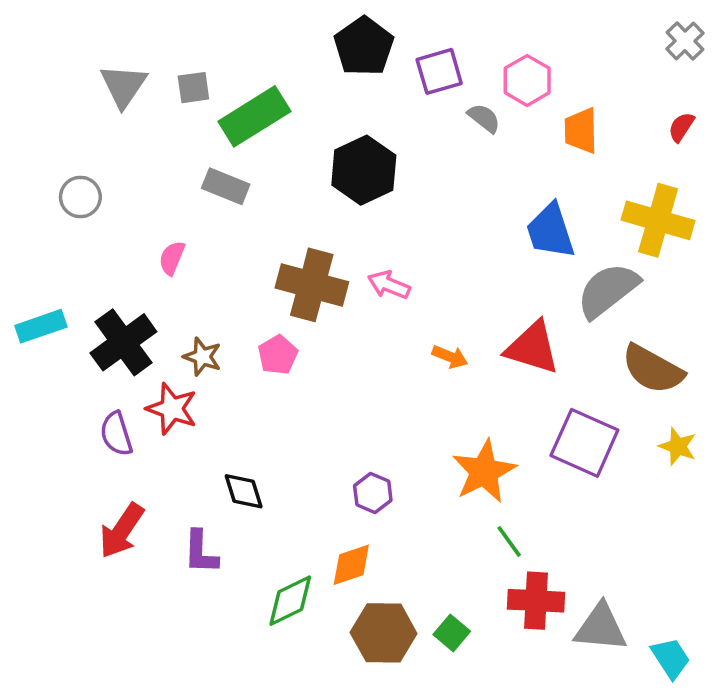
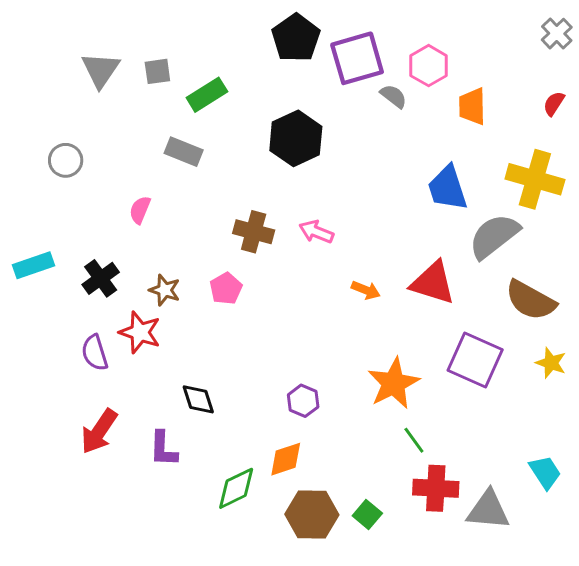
purple square: (439, 71) -> (357, 58), size x1.4
green rectangle: (254, 116) -> (207, 95), size x0.7
brown cross: (312, 285) -> (254, 232), size x0.7
black cross: (123, 342) -> (101, 278), size x0.7
cyan trapezoid: (671, 658) -> (545, 472), moved

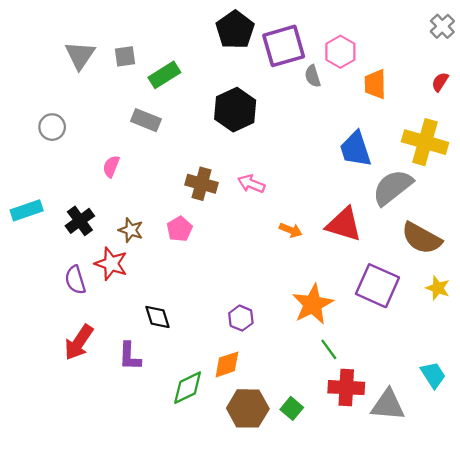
gray semicircle: (394, 96) -> (313, 76), turned -145

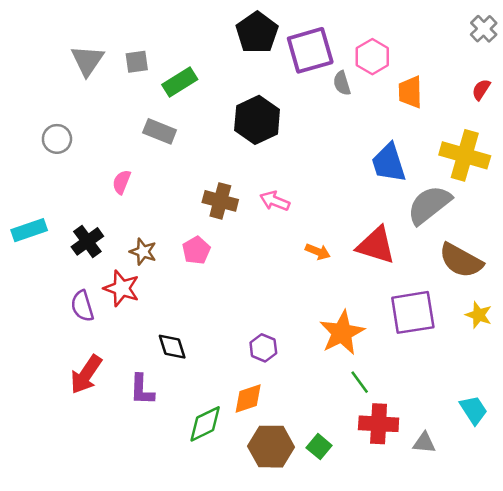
purple square: (377, 286) -> (413, 312), turned -33
gray triangle: (388, 405) -> (424, 443), size x0.6

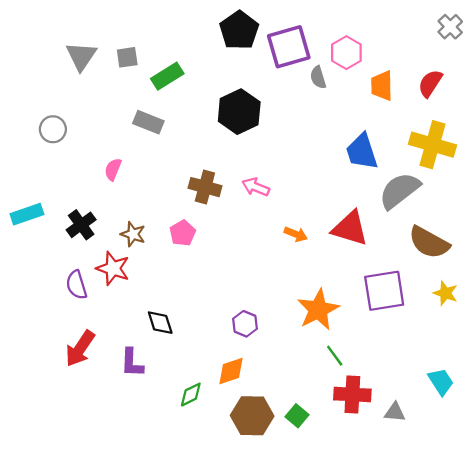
red semicircle: (481, 90) -> (430, 83), moved, size x1.4
green diamond: (205, 424) -> (191, 395), size x0.7

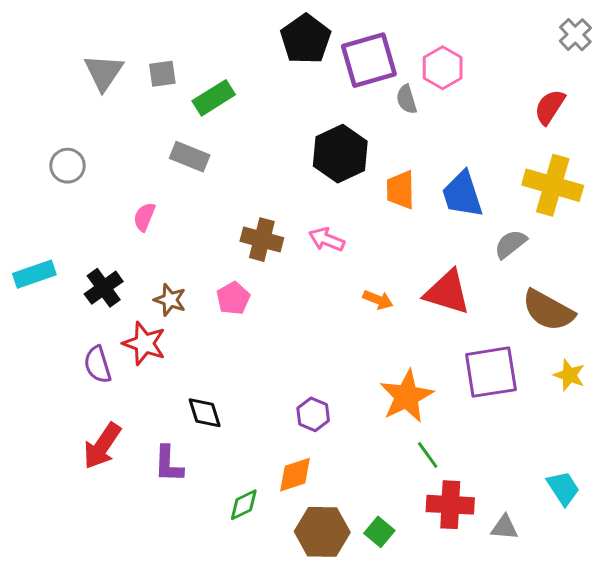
orange trapezoid: (382, 86) -> (401, 190), moved
black hexagon: (239, 112) -> (340, 154), moved
gray semicircle: (399, 191) -> (511, 244), size x0.6

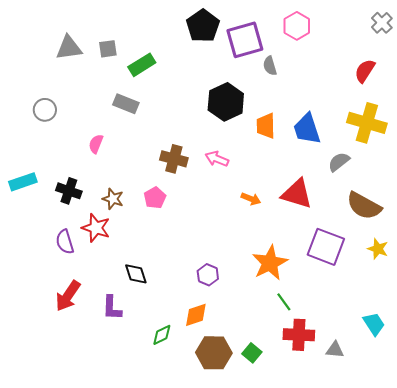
pink hexagon: (443, 68) -> (297, 26), moved
gray triangle: (104, 72) -> (69, 48), turned 48
black cross: (104, 288) -> (69, 191), turned -35
purple square: (491, 372) -> (326, 247), turned 30

